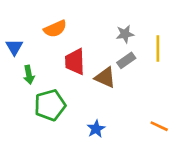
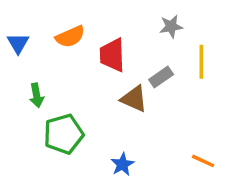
gray star: (125, 34) -> (171, 26), moved
blue triangle: (14, 47) -> (18, 43), moved
red trapezoid: (75, 62) -> (112, 55), moved

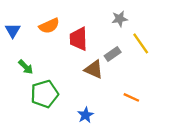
yellow line: (201, 62) -> (141, 43), turned -35
green arrow: (37, 95) -> (26, 67), turned -35
orange line: (203, 161) -> (131, 97), moved

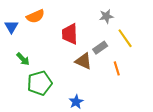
orange semicircle: (49, 26) -> (35, 16), moved
orange line: (131, 97) -> (117, 68), moved, turned 48

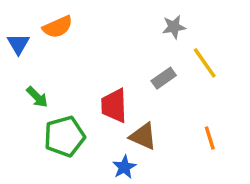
red trapezoid: (70, 34) -> (114, 106), moved
brown triangle: (83, 61) -> (143, 136), moved
orange line: (117, 68) -> (210, 138), moved

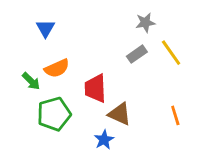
orange semicircle: (58, 27) -> (57, 68), moved
blue triangle: (18, 44) -> (45, 28), moved
gray rectangle: (164, 78) -> (137, 54), moved

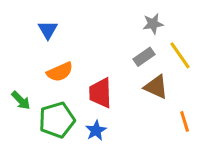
green arrow: (31, 81) -> (21, 100), moved
brown triangle: (120, 114) -> (156, 87), moved
blue star: (104, 140) -> (96, 130), moved

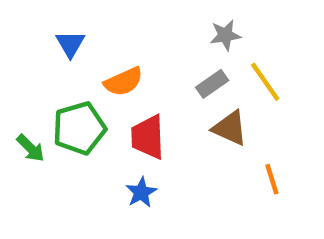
orange semicircle: (60, 72) -> (123, 82), moved
green pentagon: (57, 120) -> (79, 128), moved

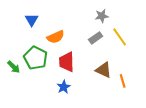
green pentagon: (79, 128) -> (36, 58), turned -30
brown triangle: (230, 128) -> (104, 70), moved

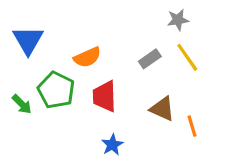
gray star: (102, 16) -> (178, 20), moved
blue triangle: (32, 20) -> (28, 40), moved, size x1.5
blue star: (64, 87) -> (112, 145), moved

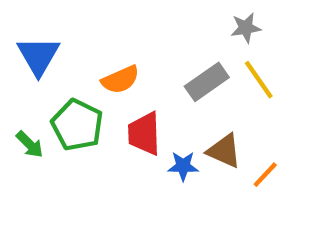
gray rectangle: (150, 59) -> (207, 82), size x1.4
orange line: (192, 126) -> (265, 175), turned 60
blue star: (112, 145) -> (183, 166), moved, turned 30

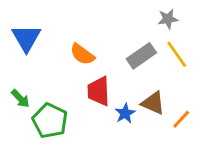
orange semicircle: (120, 80) -> (82, 54), turned 60
green pentagon: (77, 125) -> (50, 121), moved
blue star: (183, 166) -> (125, 113), turned -30

